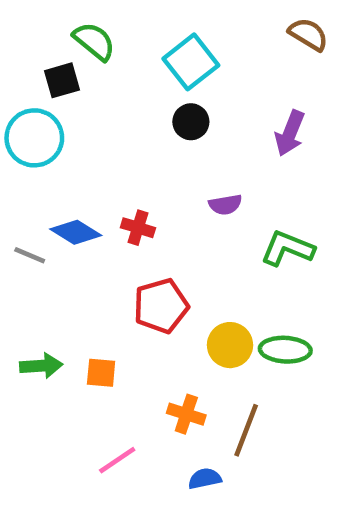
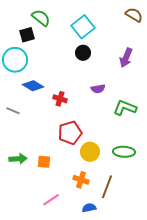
blue diamond: (76, 232) -> (33, 86), moved
yellow circle: (230, 345) -> (90, 152), moved

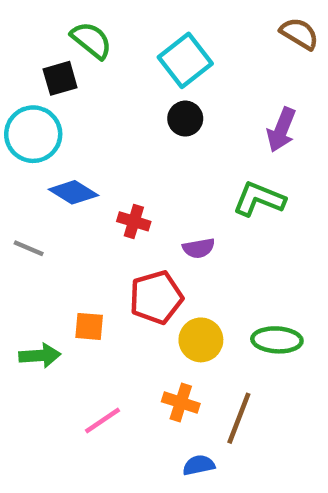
purple semicircle: (98, 89) -> (199, 248), moved
green L-shape: (125, 108) -> (259, 199), moved
orange square: (44, 162) -> (89, 326), moved
pink line: (51, 200) -> (103, 420), moved

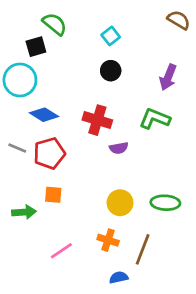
cyan square: (185, 60) -> (111, 36), size x0.6
red cross: (134, 221) -> (97, 120), moved, size x1.5
red pentagon: (156, 297) -> (49, 153), moved

